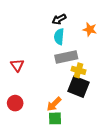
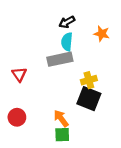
gray rectangle: (66, 57) -> (60, 59), moved
yellow cross: (79, 70) -> (89, 80), turned -32
orange arrow: (54, 104) -> (61, 118), turned 98

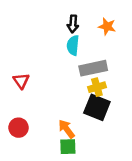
black arrow: (67, 22) -> (73, 24), turned -56
orange star: (102, 34) -> (107, 26), moved
gray rectangle: (60, 59) -> (93, 68), moved

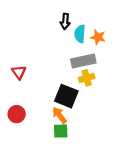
orange star: (107, 26) -> (98, 37), moved
cyan semicircle: (73, 45) -> (80, 34), moved
black square: (97, 107) -> (66, 96), moved

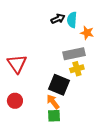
black arrow: (65, 21) -> (58, 19), turned -120
cyan semicircle: (80, 34) -> (72, 20), moved
red triangle: (19, 72) -> (17, 64), size x1.5

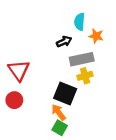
black arrow: (58, 19) -> (64, 42), moved
red circle: (15, 101) -> (14, 100), moved
green square: (54, 116) -> (60, 128), turned 32

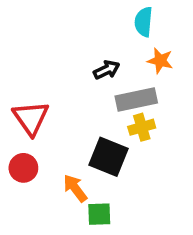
cyan semicircle: (80, 22) -> (144, 22), moved
orange arrow: (59, 112) -> (75, 188), moved
green square: (60, 128) -> (99, 214), turned -32

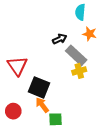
gray rectangle: (136, 99) -> (76, 55), turned 55
black square: (108, 157) -> (39, 87), moved
red circle: (23, 168) -> (13, 111), moved

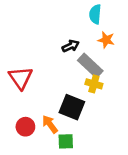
yellow cross: (79, 71) -> (94, 84), turned 32
black square: (39, 87) -> (72, 107), moved
red circle: (13, 111) -> (25, 127), moved

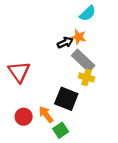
cyan semicircle: (95, 14) -> (88, 13), turned -138
orange star: (106, 40) -> (79, 37), moved
green square: (66, 141) -> (61, 130), turned -32

